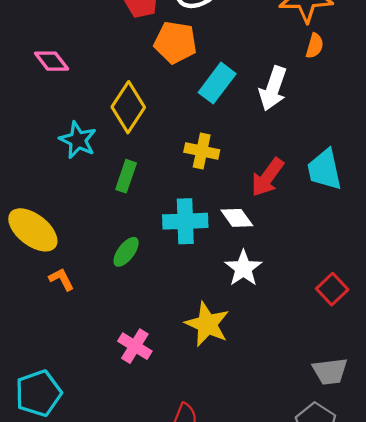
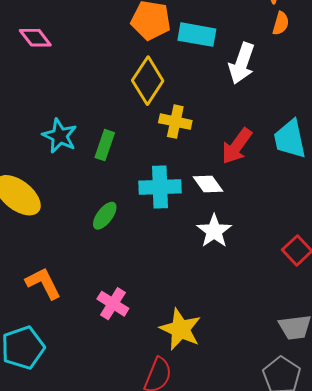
cyan rectangle: (217, 83) -> (197, 35), moved, turned 63
yellow diamond: (128, 107) -> (148, 81), moved
cyan star: (78, 140) -> (60, 136), moved
orange L-shape: (61, 279) -> (43, 283), moved, size x1.5
yellow star: (207, 324) -> (180, 329), moved

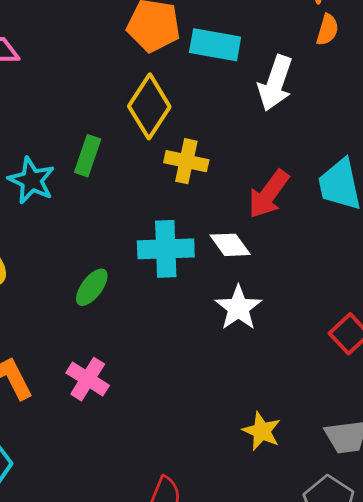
green rectangle: (105, 145) -> (88, 156), moved
pink cross: (113, 304) -> (88, 379), moved
yellow star: (180, 329) -> (262, 431), moved, size x0.7

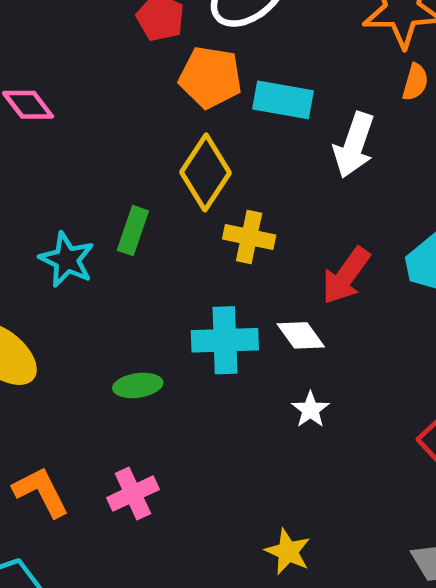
green ellipse: (92, 287) -> (138, 385), turned 45
white star: (238, 308) -> (310, 410), size x0.7
pink cross: (88, 379) -> (133, 494), turned 33
yellow star: (262, 431) -> (288, 552), moved

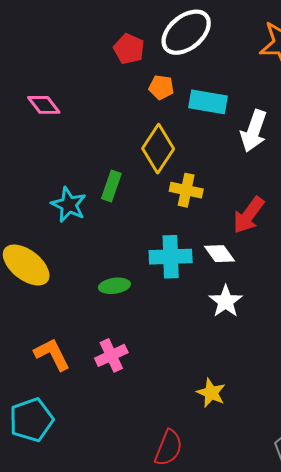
orange pentagon: (210, 77) -> (161, 87), size x0.6
white star: (310, 410) -> (226, 301), size x1.4

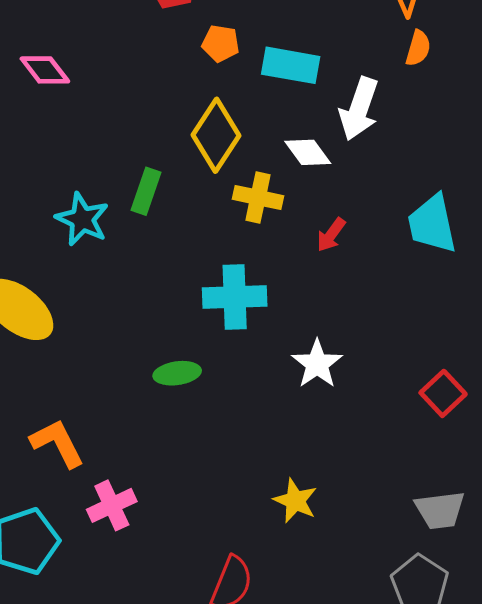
red arrow: (249, 215) -> (331, 235), moved, size x0.6
white diamond: (219, 254) -> (308, 152), moved
green ellipse: (114, 286) -> (177, 373), moved
pink cross: (111, 355) -> (112, 505), moved

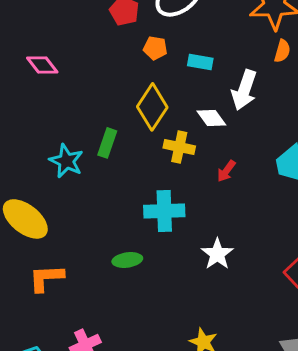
cyan rectangle: (291, 65) -> (200, 62), size x0.7
orange L-shape: (57, 443) -> (46, 278), moved, turned -66

